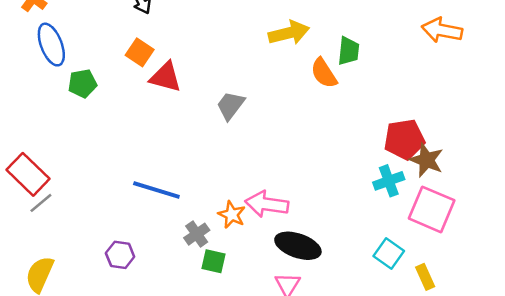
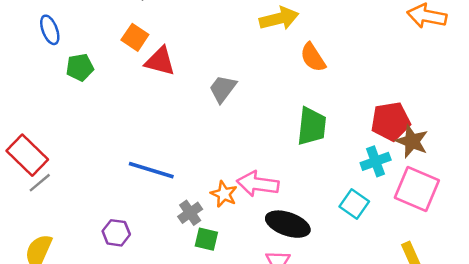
blue ellipse: (51, 45) -> (50, 30), size x0.7
green trapezoid: (349, 51) -> (312, 126), moved, size x1.4
cyan square: (389, 254) -> (354, 204), moved

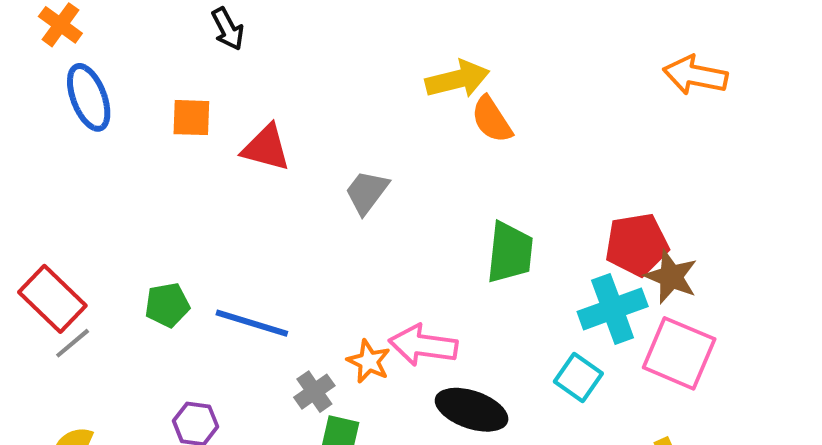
blue ellipse: (50, 30) -> (89, 97), size x1.4
orange square: (135, 37) -> (191, 118), moved, turned -32
orange semicircle: (313, 57) -> (492, 120), moved
green pentagon: (80, 67) -> (167, 305), moved
cyan cross: (376, 161) -> (613, 309), size x1.4

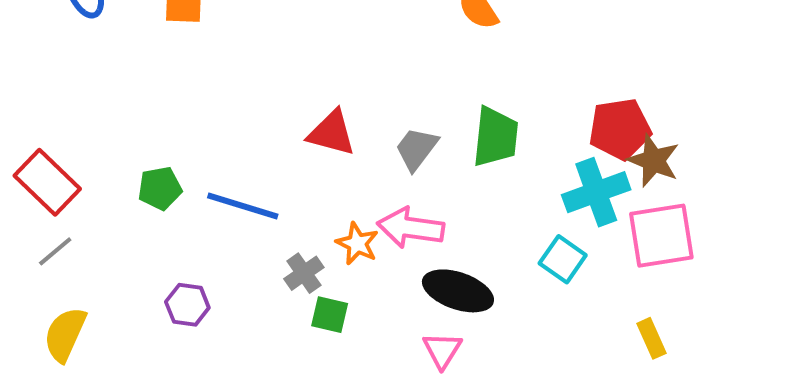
red triangle: (266, 148) -> (332, 133), moved
gray trapezoid: (367, 192) -> (417, 149), moved
gray line: (73, 343) -> (55, 251), moved
pink square: (679, 353) -> (661, 236), turned -32

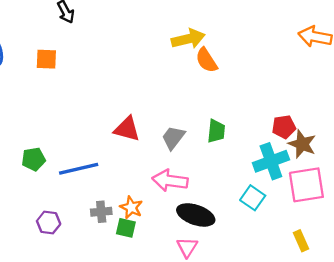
red pentagon: (620, 129) -> (284, 127), size x0.7
green trapezoid: (496, 137) -> (216, 131), size x0.7
blue line: (243, 206) -> (79, 169), turned -30
orange star: (357, 244) -> (131, 207), moved
gray cross: (304, 273) -> (101, 212), moved, turned 30

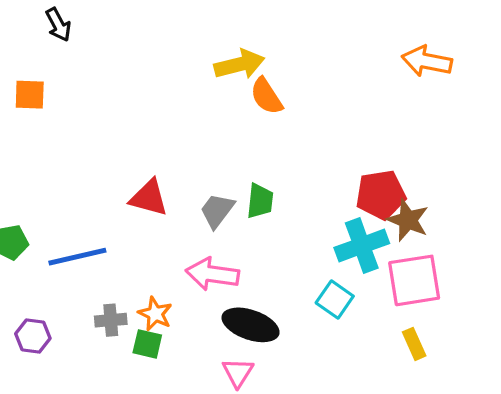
red pentagon: (284, 127) -> (381, 195), size x1.4
green trapezoid: (216, 131) -> (260, 201), moved
yellow rectangle: (301, 241) -> (414, 344), moved

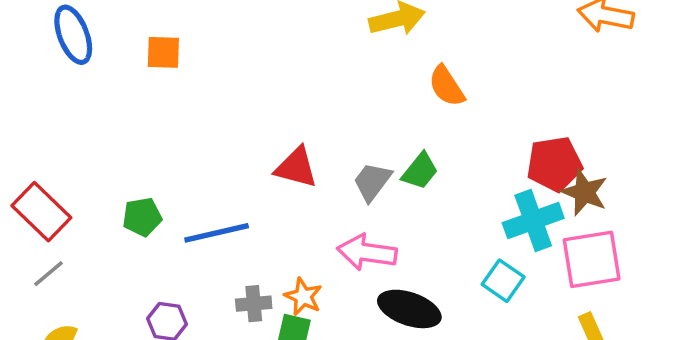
orange semicircle: (266, 96) -> (447, 86), moved
green trapezoid: (260, 201) -> (420, 171), turned 33

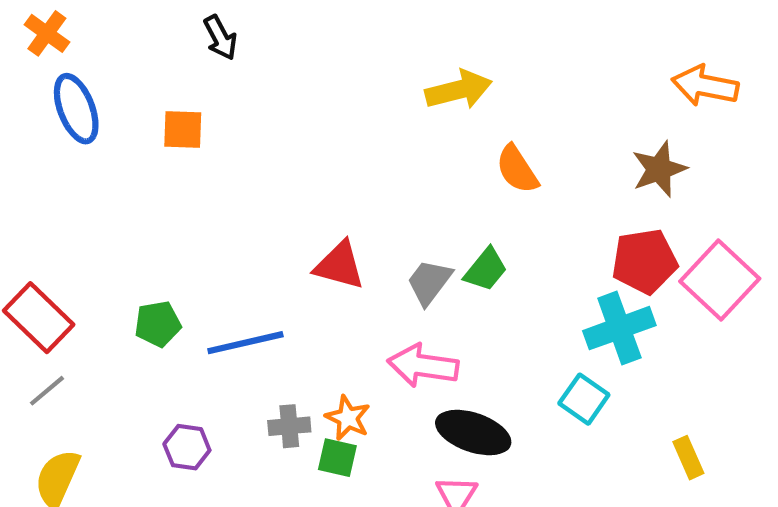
brown star: (585, 192) -> (659, 169), moved, turned 30
pink square: (592, 259) -> (720, 280), moved, turned -38

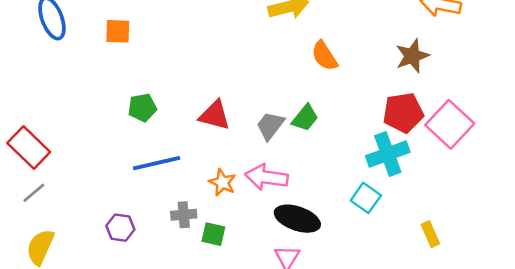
green pentagon: (158, 324) -> (142, 108), moved
orange star: (348, 418) -> (222, 182), moved

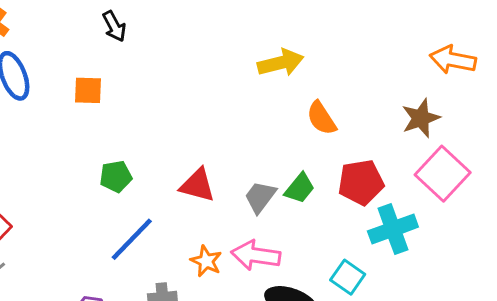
red pentagon: (403, 113) -> (361, 182), moved
pink square: (450, 124) -> (443, 174), moved
blue line: (157, 163) -> (132, 239), turned -33
cyan square: (366, 198) -> (348, 277), moved

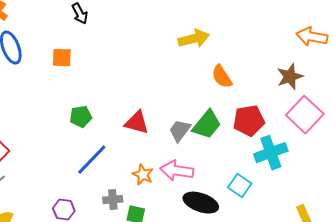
green trapezoid: (300, 188) -> (207, 125), size x1.4

